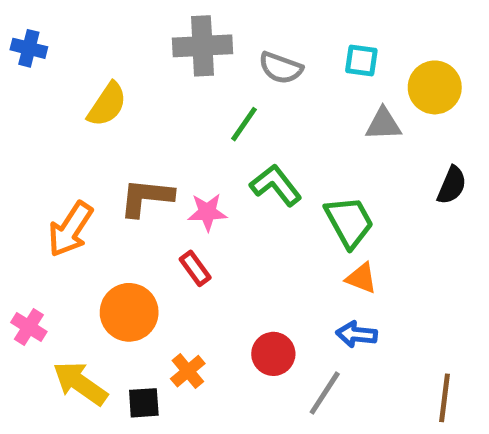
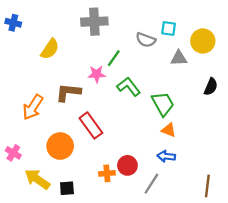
gray semicircle: (281, 68) -> (146, 40), moved
pink star: (207, 212) -> (97, 74), moved
red rectangle: (195, 268) -> (91, 125), size x1.6
orange cross: (188, 371) -> (107, 173), moved, turned 35

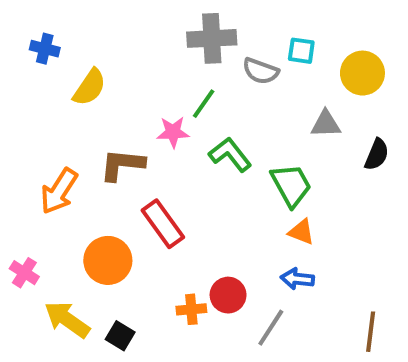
gray cross: (94, 22) -> (212, 38), moved
blue cross: (13, 23) -> (45, 49), moved
gray triangle: (179, 58) -> (326, 124), moved
black square: (67, 188) -> (120, 336), turned 35

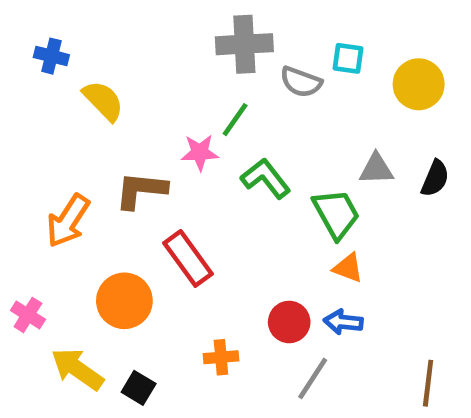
yellow semicircle: (90, 87) -> (103, 101), turned -78
gray triangle: (326, 124) -> (376, 169), moved
red circle: (228, 295) -> (289, 322), moved

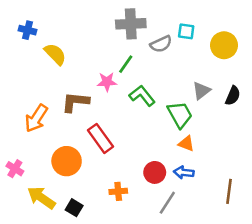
gray semicircle: (301, 82) -> (161, 44), turned -45
gray triangle: (376, 169) -> (201, 91), turned -36
brown line: (428, 383) -> (229, 191), moved

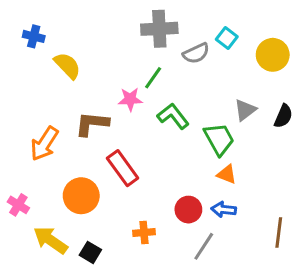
cyan square: (186, 31) -> (227, 38), turned 30

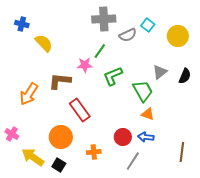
green L-shape: (173, 116) -> (113, 76), turned -75
orange circle: (81, 196) -> (61, 137), moved

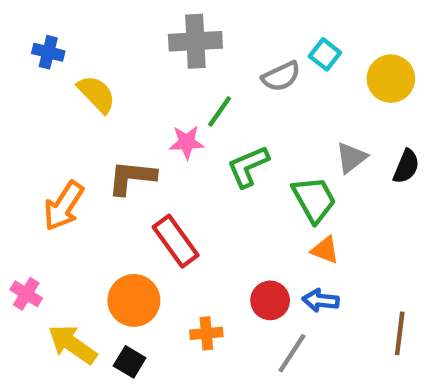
gray cross: (104, 19) -> (195, 41), moved

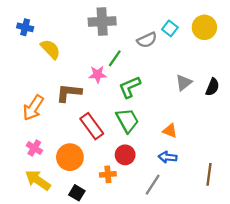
yellow circle: (391, 79) -> (204, 27), moved
green trapezoid: (314, 199) -> (127, 120), moved
pink cross: (26, 294) -> (34, 148), moved
red circle: (270, 300) -> (125, 155), moved
black square: (130, 362) -> (77, 193), moved

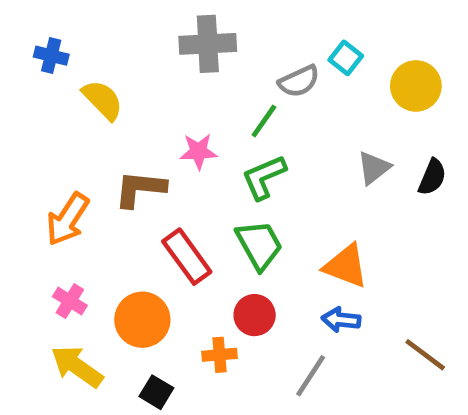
yellow circle: (204, 27) -> (416, 86), moved
green line: (115, 58) -> (264, 121), moved
orange triangle: (170, 131) -> (346, 266), size x1.5
brown line: (209, 174) -> (425, 355), turned -60

